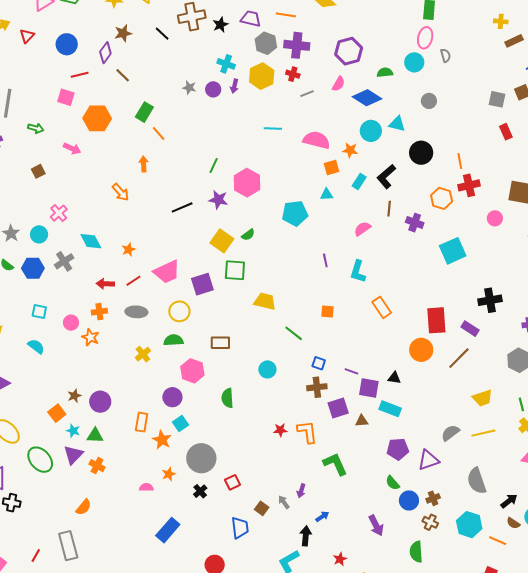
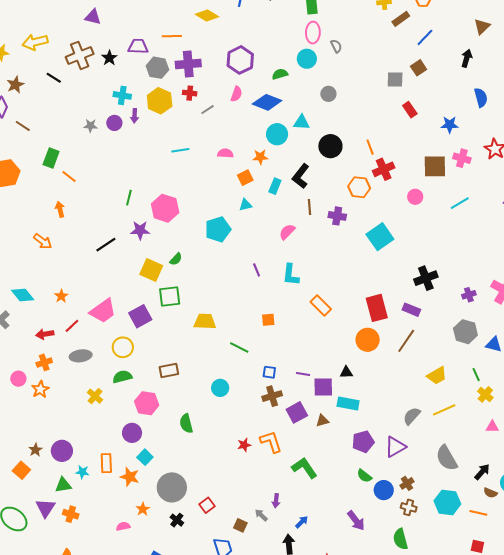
pink semicircle: (316, 140) -> (225, 153), size x0.6
orange star: (90, 337) -> (40, 389), turned 30
cyan star: (73, 431) -> (82, 472), moved

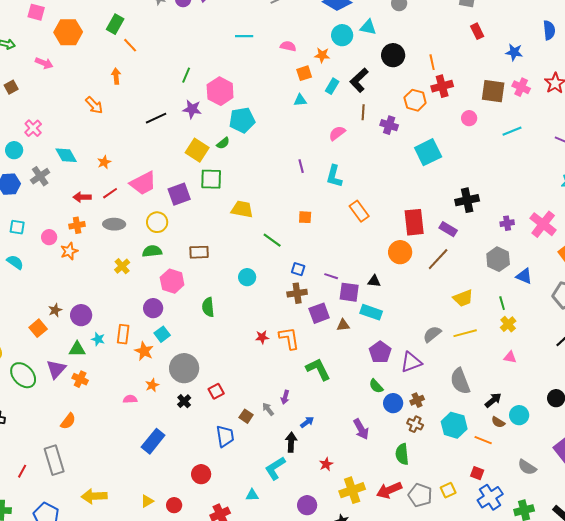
cyan pentagon: (218, 229) -> (242, 120), moved
purple pentagon: (363, 442) -> (380, 352), turned -30

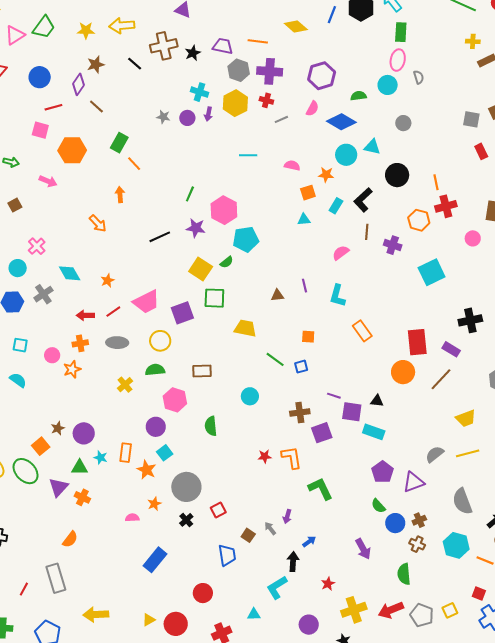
blue square: (298, 269) -> (301, 367), moved, turned -32
brown triangle: (343, 325) -> (277, 295), moved
green ellipse: (23, 375) -> (26, 471), moved
red circle: (174, 505) -> (176, 624), size x1.5

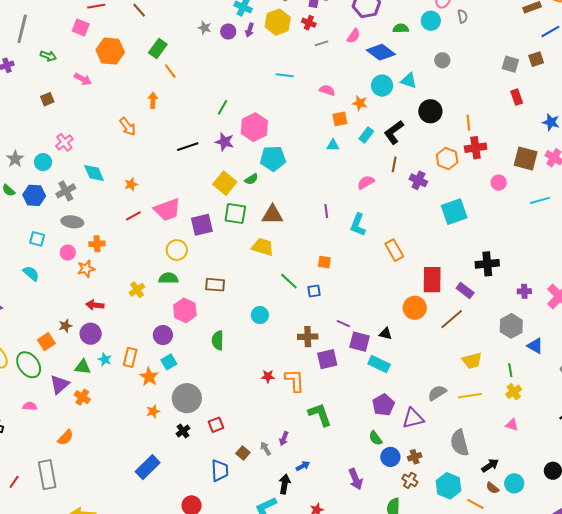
brown triangle: (277, 295) -> (272, 215), moved, size x1.6
red arrow: (85, 315) -> (95, 305), moved
orange rectangle: (362, 331) -> (394, 250), moved
gray ellipse: (117, 343) -> (72, 222), moved
pink semicircle: (132, 518) -> (30, 406), moved

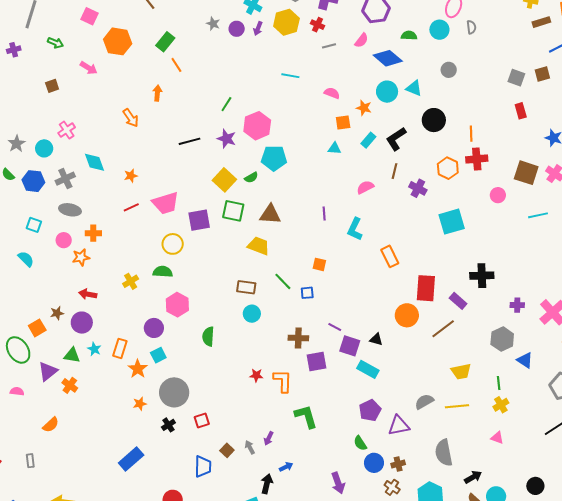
brown rectangle: (215, 285) -> (246, 287), moved
gray rectangle: (47, 475) -> (30, 461), size x0.5

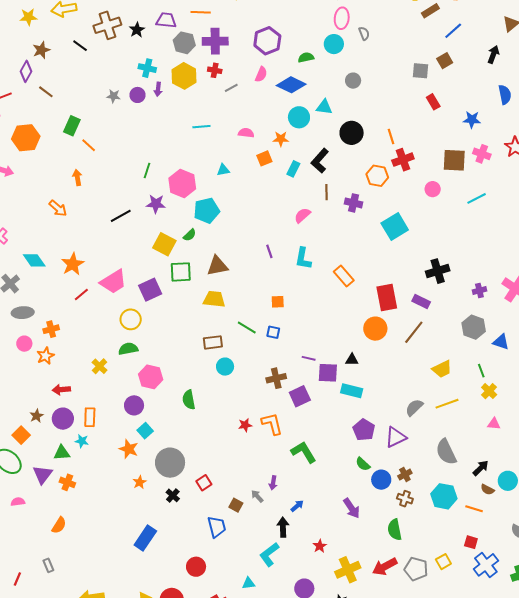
cyan triangle: (334, 148) -> (223, 170), moved
orange star: (131, 176) -> (73, 264), size x1.6
blue square: (307, 293) -> (273, 332), turned 32
orange rectangle: (120, 348) -> (90, 417), moved

